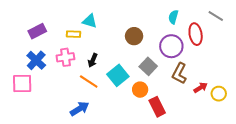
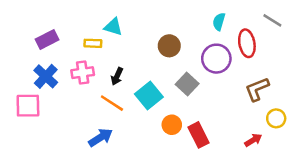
brown L-shape: (179, 73) -> (257, 89), moved, turned 40
red arrow: (201, 88) -> (253, 140), moved
orange circle: (140, 90) -> (172, 125), moved

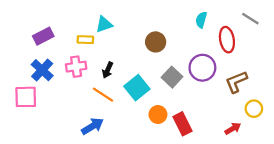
cyan triangle: (113, 27) -> (104, 24), turned -36
purple circle: (216, 59) -> (202, 68), moved

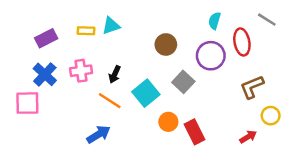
yellow rectangle: (85, 40) -> (86, 31), moved
purple circle: (202, 68) -> (211, 56), moved

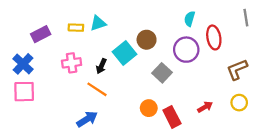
gray line: (267, 20) -> (246, 18), moved, turned 49
blue cross: (45, 74) -> (23, 64), moved
brown L-shape: (252, 87) -> (237, 69), moved
cyan square: (146, 93) -> (124, 53), moved
red arrow: (248, 137) -> (205, 107), moved

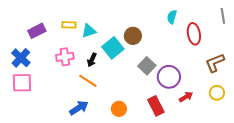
cyan triangle: (98, 23) -> (89, 31), moved
purple circle: (186, 50) -> (169, 77), moved
orange circle: (149, 108) -> (119, 109), moved

